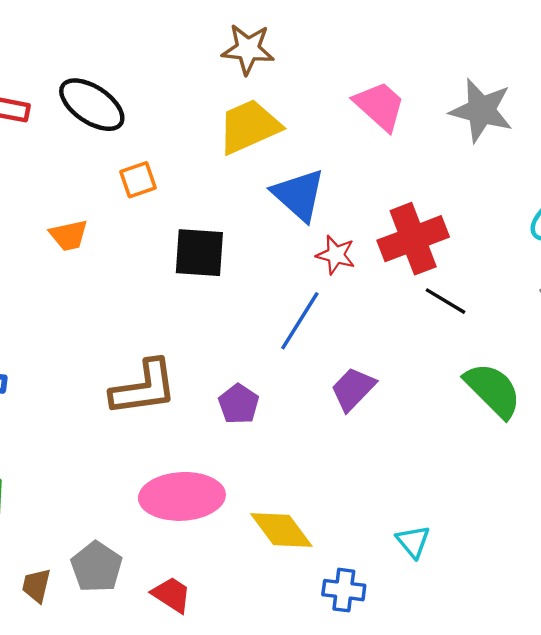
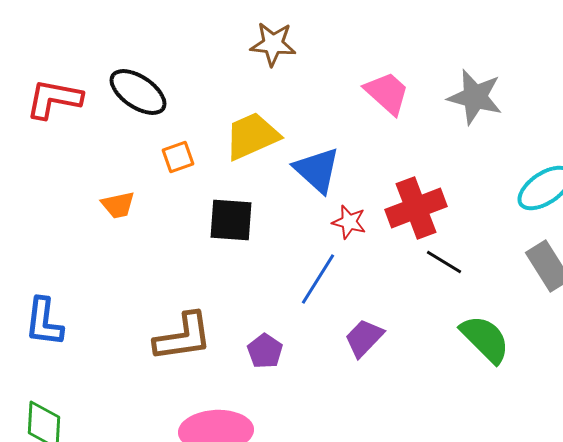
yellow trapezoid: (249, 127) -> (252, 136), moved

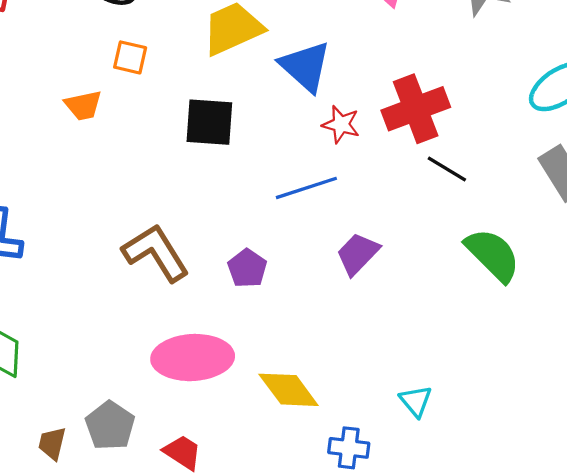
orange square: (178, 157) -> (130, 57), moved, turned 32
blue line: (318, 279) -> (306, 188), turned 40
brown L-shape: (183, 337) -> (156, 253), turned -114

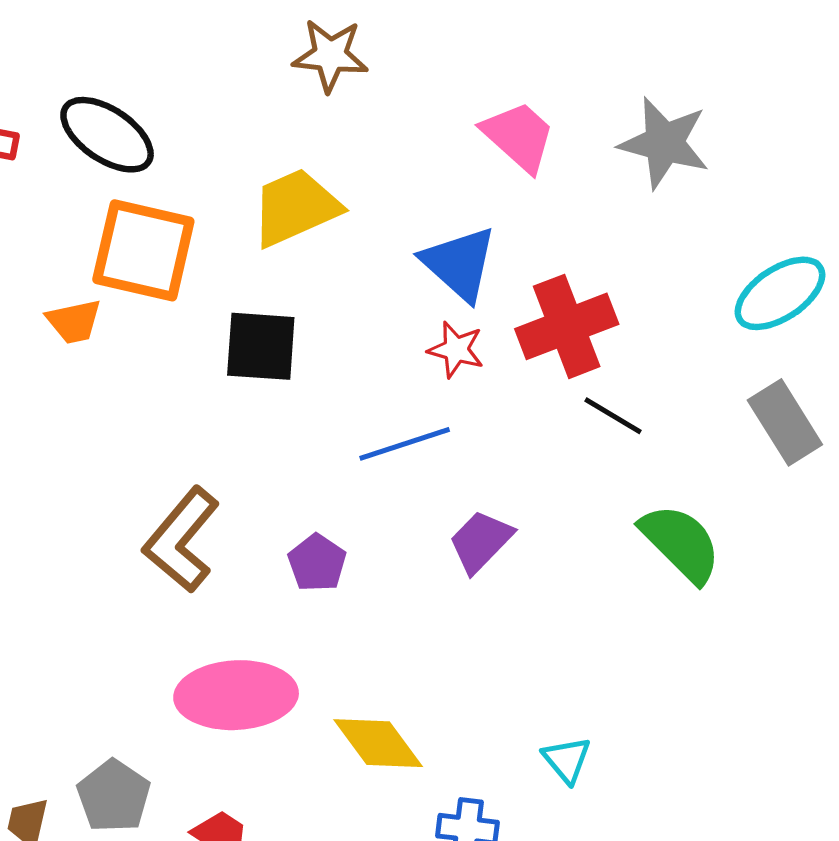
orange square: (130, 57) -> (143, 250), size x2.0
blue triangle: (305, 66) -> (459, 264), moved
brown L-shape: (156, 253) -> (181, 540), turned -108

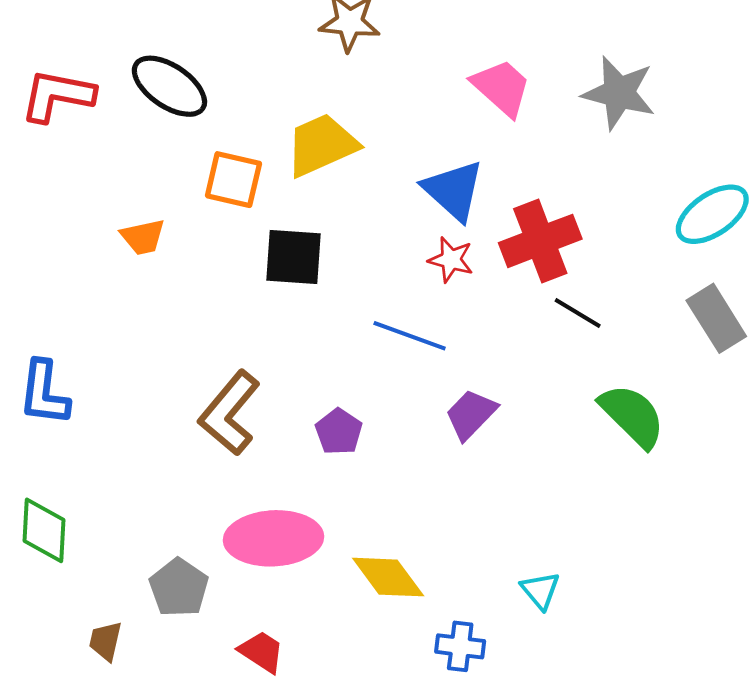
orange square: (143, 250) -> (233, 180), moved, size x0.7
blue line: (405, 444) -> (410, 336), turned 38
gray pentagon: (114, 796) -> (179, 588), moved

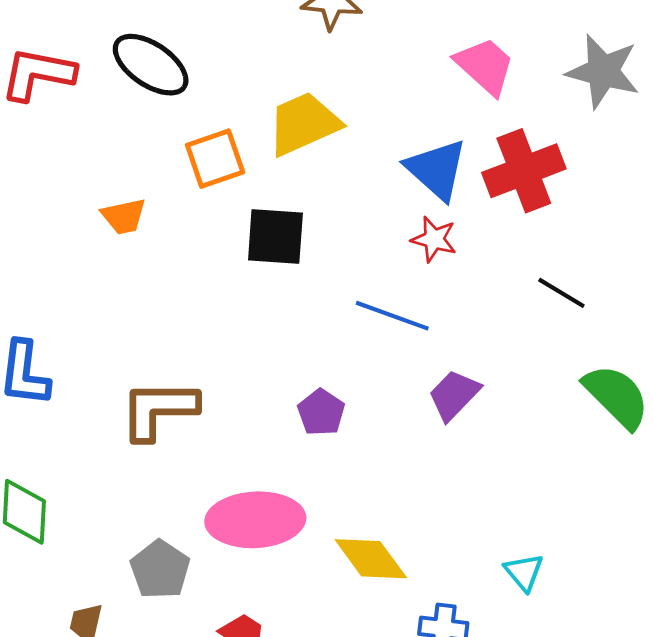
orange square: (233, 180) -> (215, 159), turned -32
red cross: (540, 241) -> (524, 171), moved
brown L-shape: (229, 413) -> (159, 410), moved, turned 50

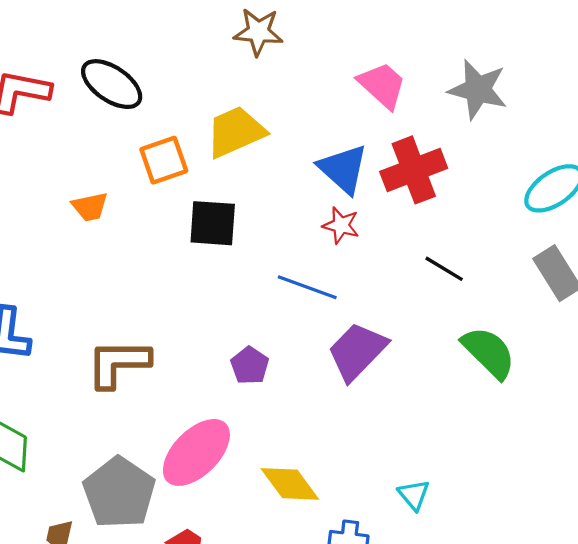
purple trapezoid: (454, 395) -> (357, 351), size x1.4
pink ellipse: (255, 520) -> (196, 452), turned -42
gray pentagon: (160, 569) -> (119, 493), size x1.5

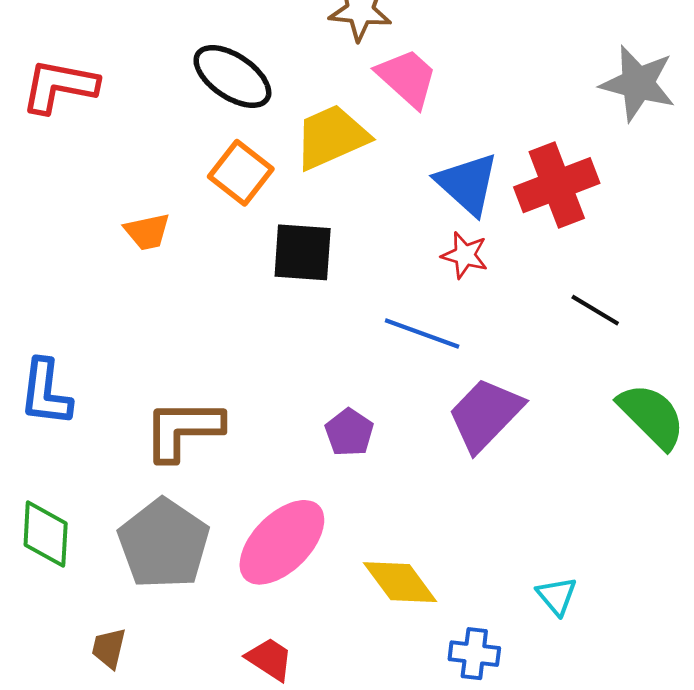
black ellipse: (112, 84) -> (232, 77), moved
pink trapezoid: (382, 85) -> (407, 78), moved
orange square: (164, 160) -> (241, 173), turned -33
gray pentagon: (119, 493) -> (164, 544), moved

